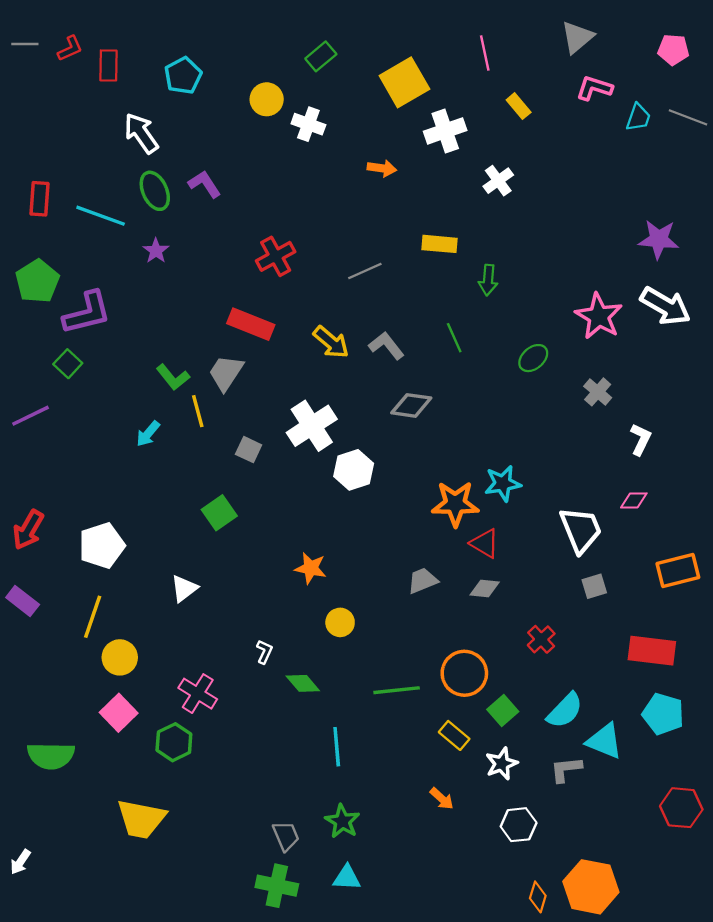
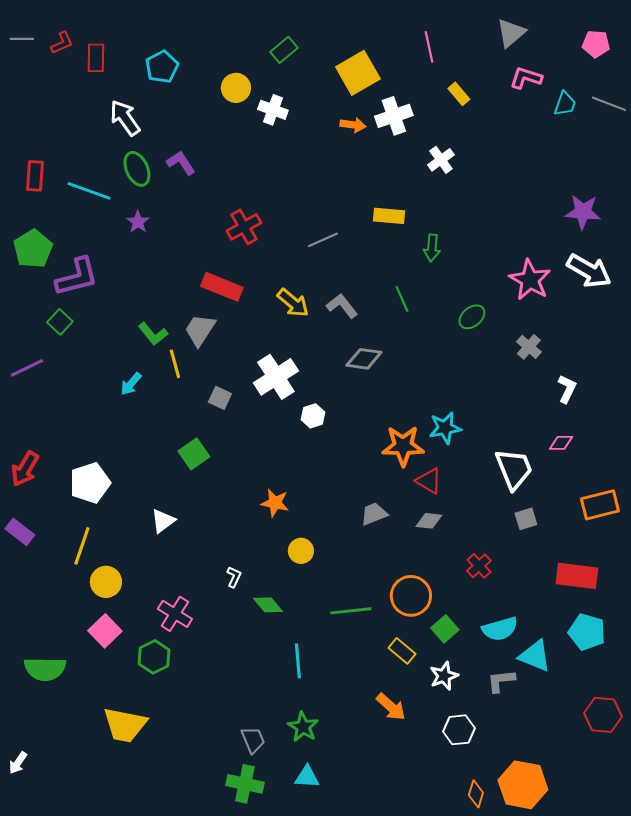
orange arrow: (382, 168) -> (353, 125), moved
white hexagon: (354, 470) -> (313, 416), size x0.7
cyan semicircle: (565, 711) -> (500, 629), turned 30
orange arrow: (442, 799) -> (391, 707), size x1.4

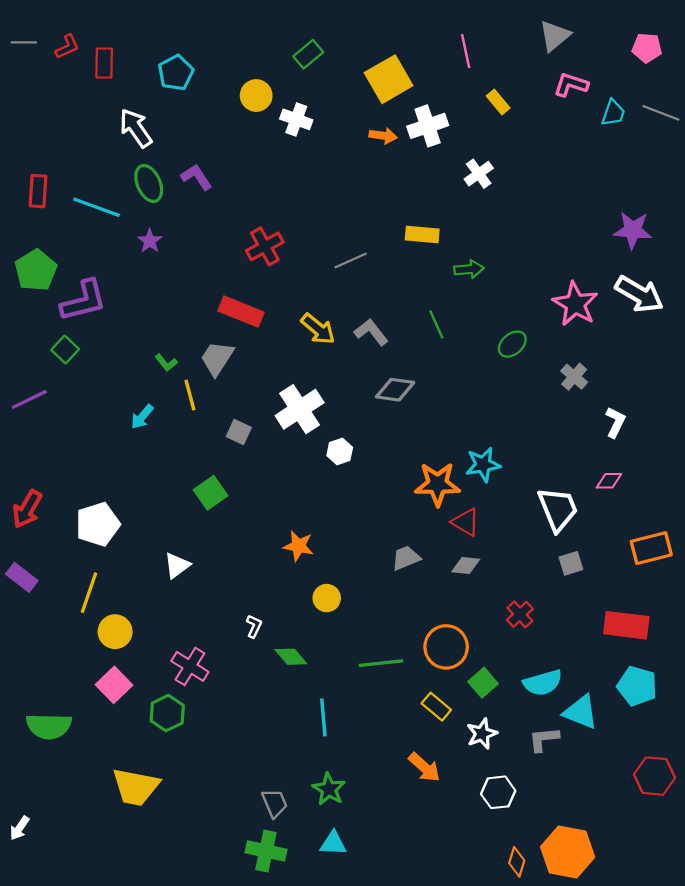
green arrow: (432, 248) -> (469, 269), turned -100
green L-shape: (153, 334) -> (166, 363), size x0.7

